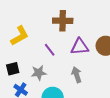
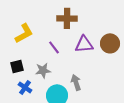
gray arrow: (77, 75) -> (76, 82), moved

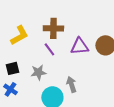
brown cross: (67, 18) -> (53, 28), moved
blue cross: (25, 87) -> (10, 89), moved

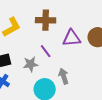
purple line: (49, 49) -> (46, 51), moved

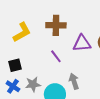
gray star: (31, 64) -> (33, 84), moved

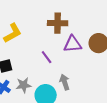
brown cross: (56, 25) -> (58, 23), moved

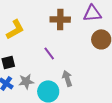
purple triangle: (73, 44) -> (92, 13), moved

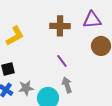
purple line: (49, 53) -> (62, 61), moved

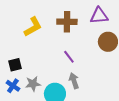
yellow L-shape: (15, 36) -> (33, 27), moved

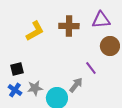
purple line: (69, 57) -> (91, 68), moved
gray arrow: (74, 81) -> (76, 85), turned 56

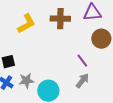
gray arrow: (76, 85) -> (82, 81), moved

